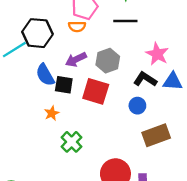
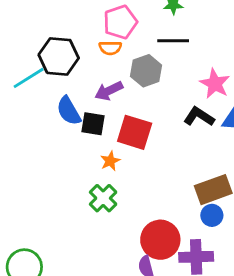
gray hexagon: (108, 61) -> (146, 71), moved
blue circle: (137, 106) -> (212, 215), moved
orange star: (52, 113) -> (110, 161), moved

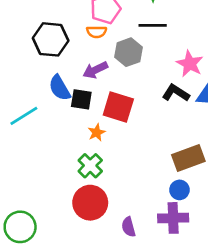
cyan line: (29, 78) -> (24, 116), moved
blue circle: (212, 215) -> (179, 190), moved
red circle: (160, 240) -> (90, 203), moved

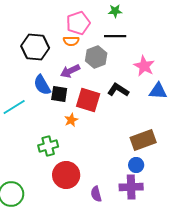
black L-shape: (176, 93) -> (118, 90), moved
green cross: (90, 166) -> (48, 146), moved, turned 30

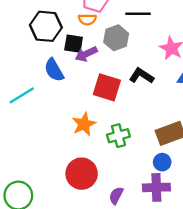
black square: (59, 94) -> (74, 44), moved
orange star: (71, 120) -> (84, 124), moved, size x1.5
green cross: (48, 146) -> (118, 136), moved
purple semicircle: (96, 194) -> (116, 195), turned 42

